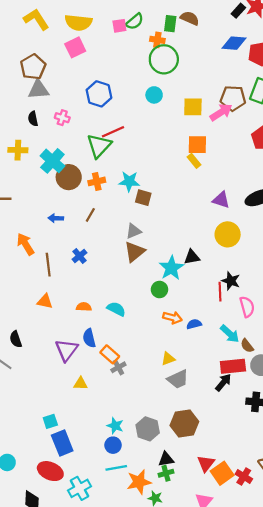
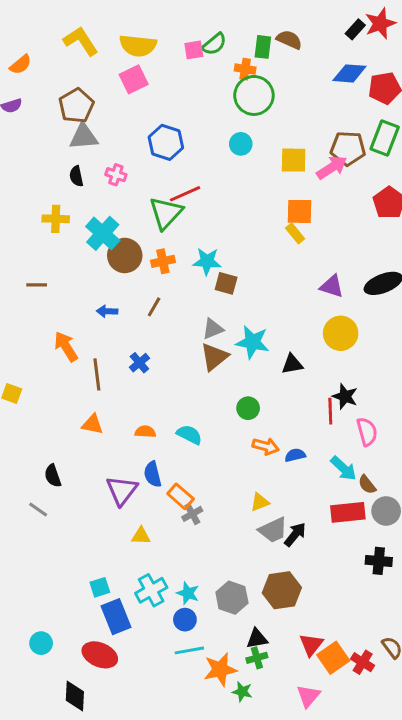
cyan star: (171, 268) -> (252, 342), moved, turned -30
black arrow: (223, 382) -> (295, 534), moved
cyan cross: (80, 488) -> (151, 590), moved

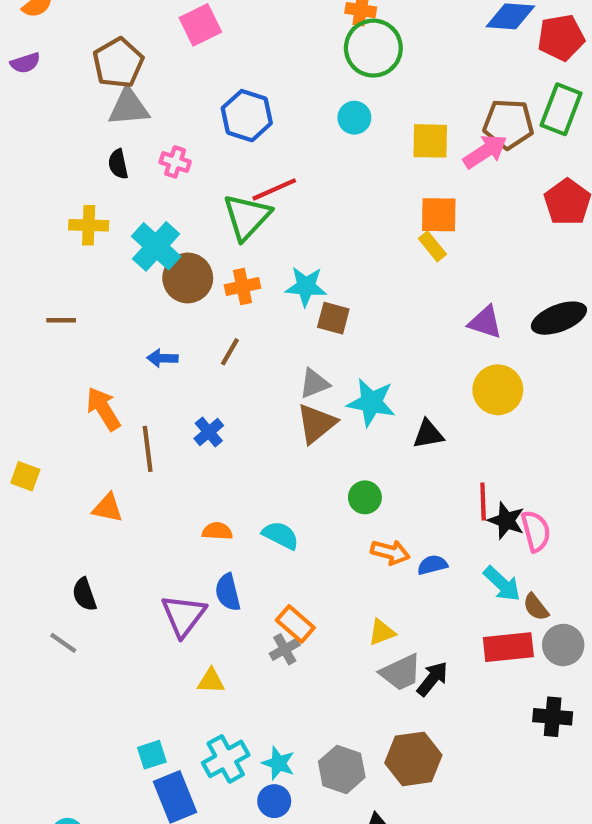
black star: (345, 396) -> (506, 521), moved
orange triangle: (92, 424) -> (108, 508), moved
orange rectangle: (181, 496) -> (295, 624), moved

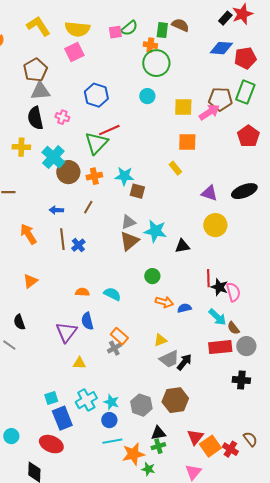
black semicircle: (118, 164) -> (35, 118), size x1.6
yellow rectangle: (432, 246) -> (175, 168), moved
brown line: (148, 449) -> (62, 239), moved
orange triangle: (108, 508) -> (30, 281), turned -49

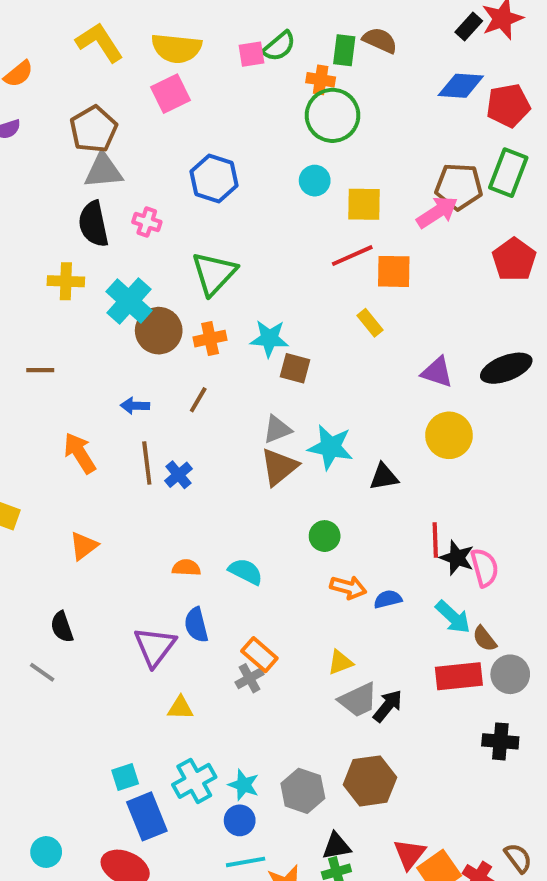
yellow square: (183, 107) -> (364, 204), moved
red line: (109, 130) -> (352, 256), moved

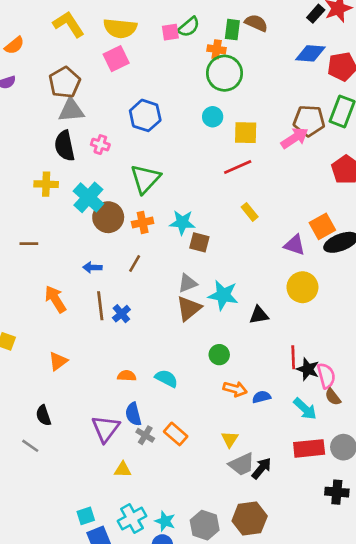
orange square: (394, 271) -> (322, 226), moved, turned -30
brown semicircle: (485, 639) -> (333, 397), moved
yellow triangle: (340, 662) -> (230, 439), turned -36
gray cross: (250, 678) -> (145, 435), moved, turned -30

